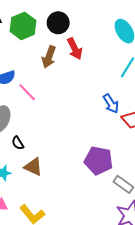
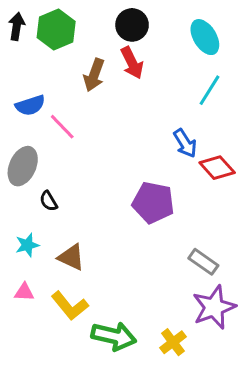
black circle: (58, 23) -> (132, 25), moved
purple pentagon: (99, 161) -> (153, 203), moved
brown triangle: (33, 167) -> (71, 257), moved

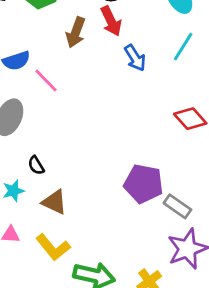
blue arrow: (185, 143) -> (135, 58), moved
black semicircle: (48, 201) -> (36, 165), moved
purple pentagon: (153, 203) -> (144, 184), moved

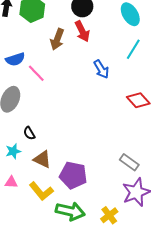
blue arrow: (135, 58) -> (101, 69), moved
purple pentagon: (144, 184) -> (73, 175), moved

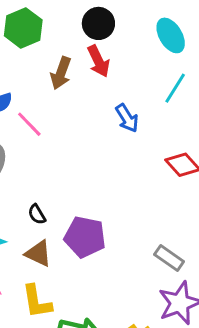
black semicircle: (29, 133) -> (37, 214), moved
purple pentagon: (73, 175) -> (85, 237), moved
yellow L-shape: (41, 191) -> (37, 302), turned 30

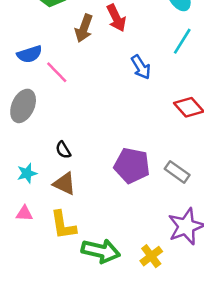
purple pentagon: (85, 237) -> (132, 165), moved
gray rectangle: (169, 258) -> (177, 172), moved

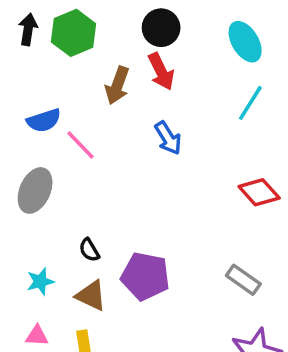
blue arrow: (141, 67) -> (168, 138), moved
purple pentagon: (132, 165) -> (145, 276), moved

